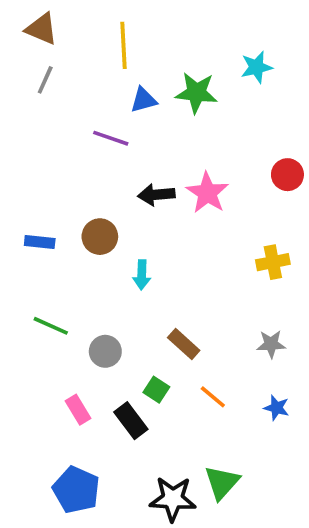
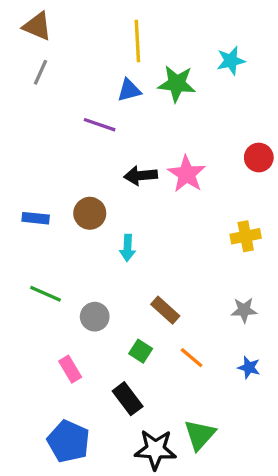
yellow line: (124, 45) -> (137, 41), moved
black rectangle: (131, 421) -> (128, 399), moved

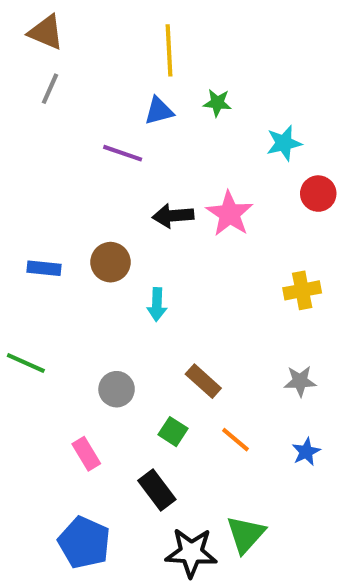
cyan star: (231, 61) -> (284, 143), moved
green star: (177, 84) -> (217, 103), size x0.6
green line: (45, 294) -> (26, 363), moved
blue star: (249, 368) -> (306, 452), turned 30

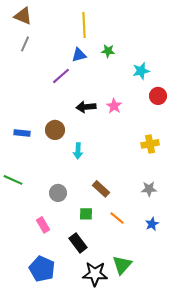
purple line: (123, 153) -> (61, 76), turned -60
pink star: (229, 214) -> (114, 106), size x0.7
green square: (173, 432) -> (86, 214), turned -32

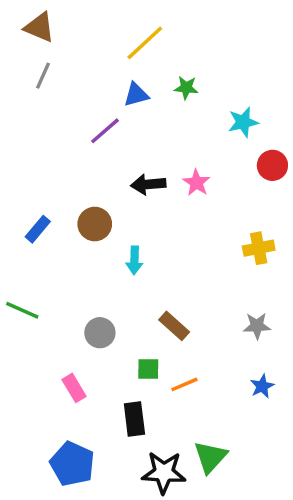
yellow line: (84, 25) -> (145, 43), turned 50
blue rectangle: (22, 133) -> (38, 229), turned -56
orange line: (117, 218) -> (184, 384), moved, turned -63
black rectangle: (78, 243) -> (134, 419), turned 30

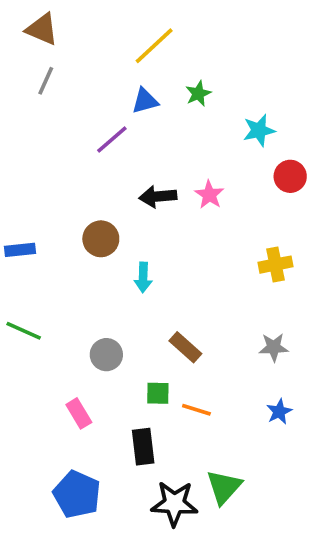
green star: (186, 88) -> (198, 94), turned -30
blue rectangle: (38, 229) -> (20, 250), moved, turned 44
orange line: (184, 384) -> (196, 410), turned 40

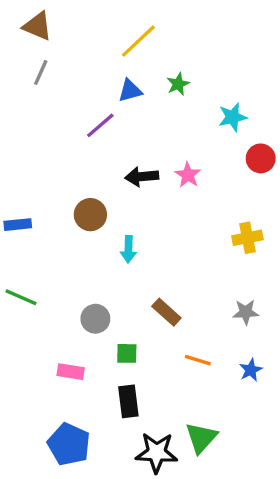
green square: (158, 393) -> (127, 353), moved
orange line: (196, 410) -> (198, 360), moved
pink rectangle: (79, 413) -> (71, 372), turned -50

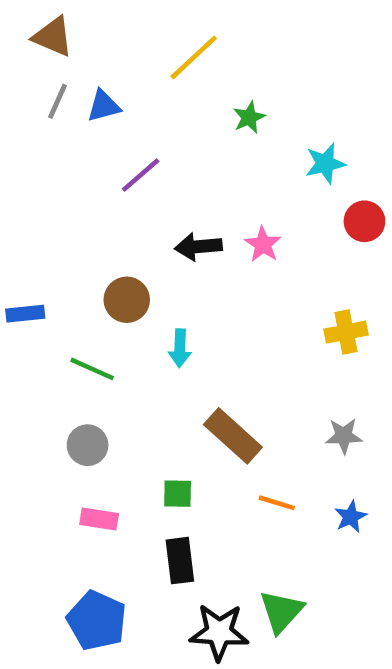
blue triangle: (130, 91) -> (104, 106), moved
green line: (21, 297) -> (92, 369), moved
brown rectangle: (166, 312) -> (233, 436), size x1.4
gray circle: (95, 319) -> (88, 445), moved

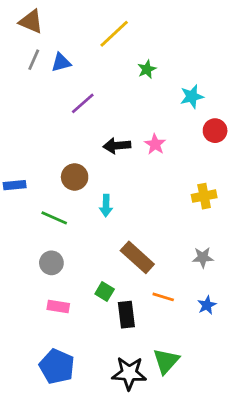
green square: (178, 494) -> (105, 291), turned 30
black rectangle: (180, 561) -> (126, 315), moved

